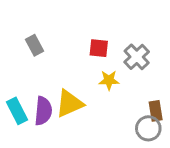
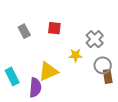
red square: (99, 48) -> (54, 28), moved
purple semicircle: (43, 111) -> (35, 88), moved
gray circle: (148, 128) -> (103, 65), moved

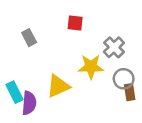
red square: (54, 28) -> (75, 23), moved
yellow star: (76, 55) -> (91, 67), size x1.5
purple semicircle: (35, 88) -> (29, 103), moved

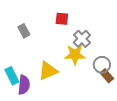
gray cross: (114, 47) -> (82, 39), moved
brown rectangle: (130, 92) -> (107, 76), turned -32

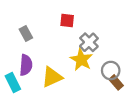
yellow star: (75, 55) -> (81, 60), turned 30
purple semicircle: (24, 85) -> (26, 65), moved

